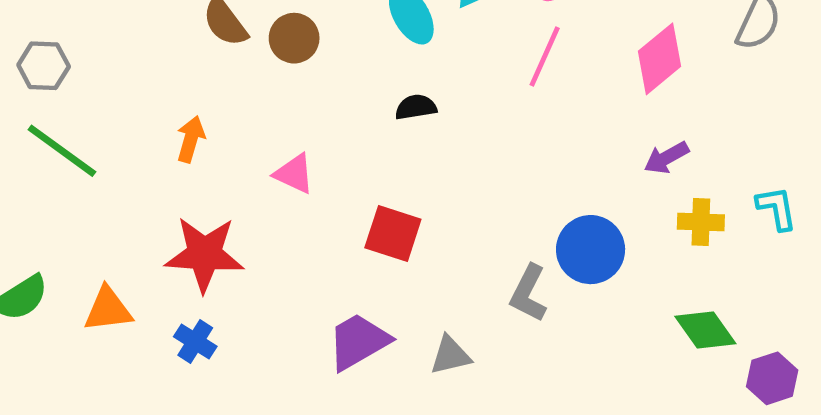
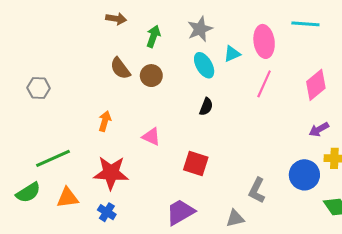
black semicircle: (416, 107) -> (206, 107), turned 120
green line: (62, 151) -> (53, 158), moved, turned -60
blue circle: (591, 250) -> (304, 175), moved
gray triangle: (450, 355) -> (235, 218), moved

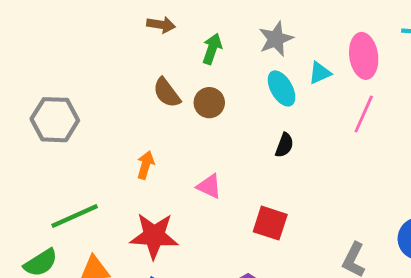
gray hexagon: (39, 88) -> (55, 120), size x1.5

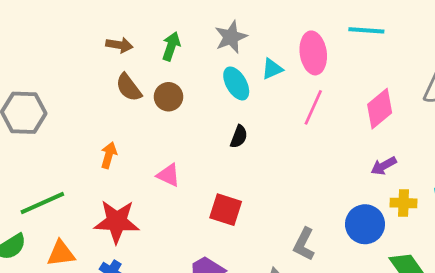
brown arrow: (161, 25) -> (119, 45), moved

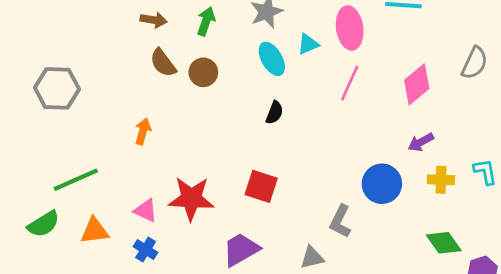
pink triangle: (168, 175) -> (146, 211), moved
red star: (117, 222) -> (191, 199), moved
blue circle: (365, 224) -> (382, 184), moved

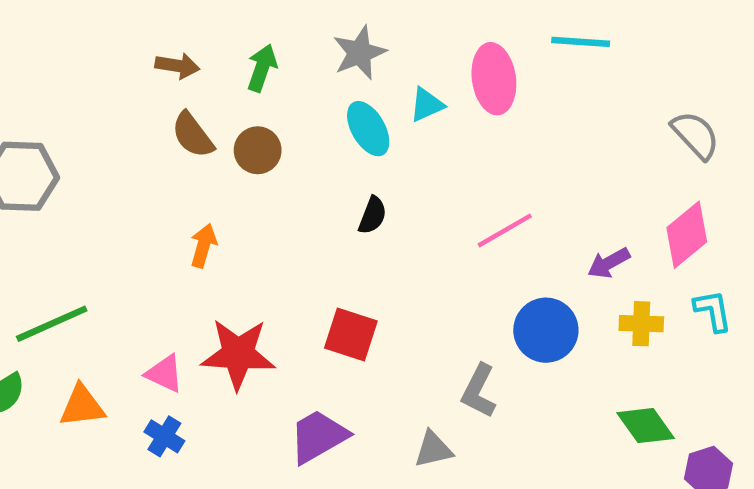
gray semicircle: (475, 63) -> (695, 135), turned -68
pink line: (350, 83) -> (505, 230), moved, turned 36
pink diamond: (417, 84) -> (687, 235), moved
orange arrow: (143, 131) -> (203, 246), moved

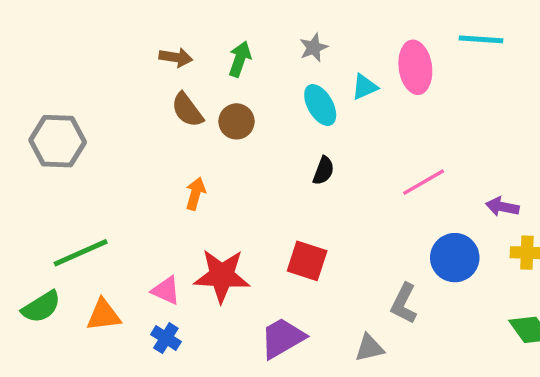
gray star: (360, 53) -> (314, 48), size x0.7
purple arrow: (609, 263) -> (502, 207), turned 40

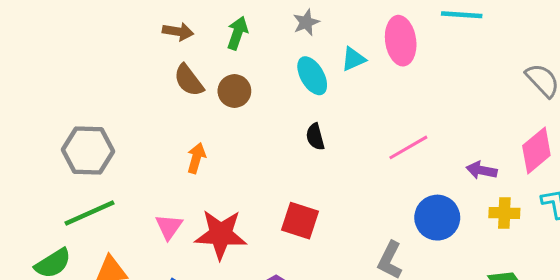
gray hexagon: (58, 141) -> (88, 150), moved
black semicircle: (323, 171) -> (315, 137), turned 144
pink triangle: (166, 290) -> (169, 227), moved, turned 40

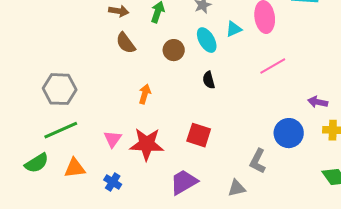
brown circle: (234, 91) -> (174, 50), moved
pink line: (408, 147) -> (273, 66), moved
orange arrow: (196, 158) -> (145, 94), moved

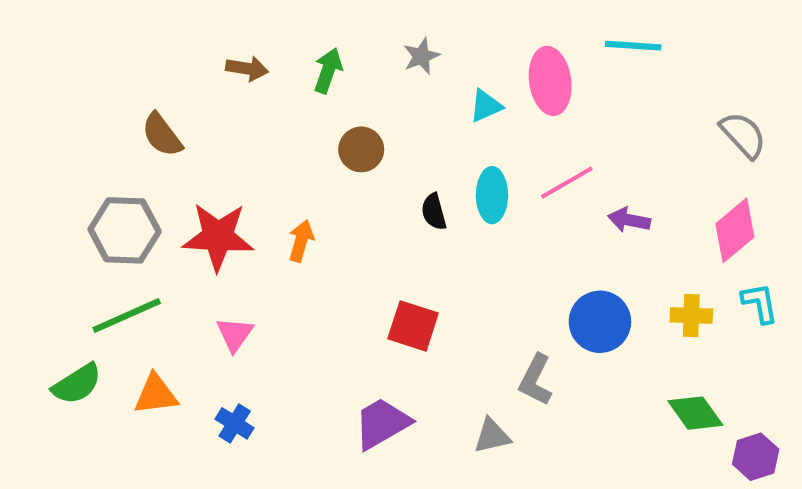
cyan ellipse: (207, 40) -> (492, 195), moved, turned 30
brown semicircle: (126, 43) -> (162, 135), moved
purple arrow: (318, 102) -> (629, 220), moved
red star: (147, 144) -> (218, 237), moved

